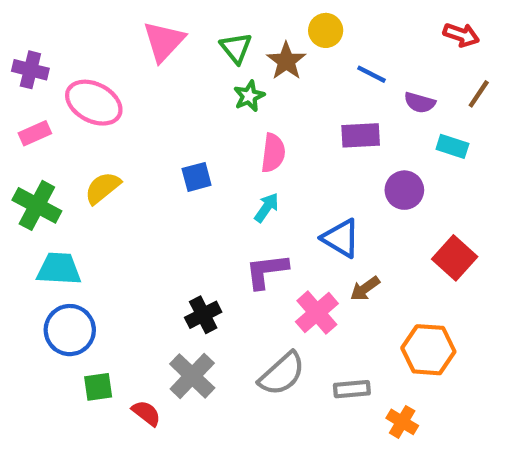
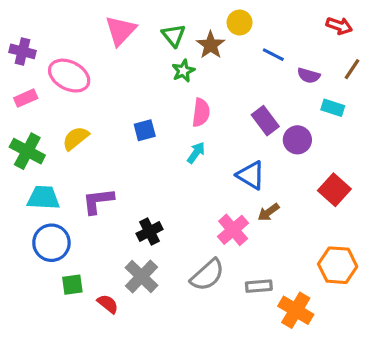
purple rectangle: (361, 135) -> (265, 121), moved, turned 56
purple L-shape: (267, 271) -> (98, 201), moved
orange hexagon: (428, 350) -> (338, 265), moved
orange cross: (402, 422) -> (296, 310), size x1.5

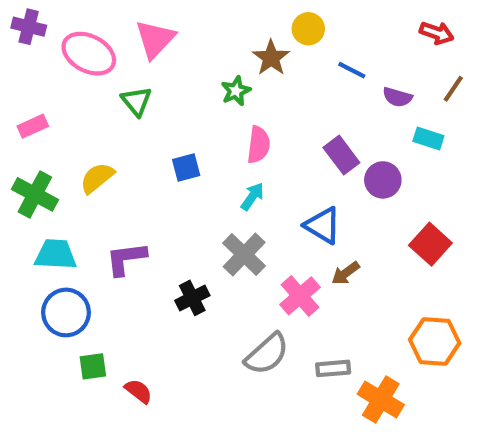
green triangle: (174, 35) -> (136, 101), moved
purple cross: (23, 51) -> (29, 27), moved
pink ellipse: (69, 76) -> (89, 54), moved
gray cross: (141, 276) -> (244, 254), moved

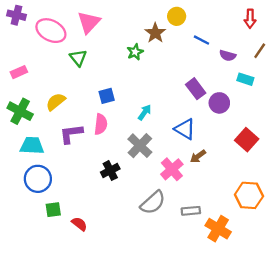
red arrow: (437, 33) -> (250, 19), turned 72
pink semicircle: (259, 145) -> (101, 124), moved
purple L-shape: (126, 259) -> (71, 134), moved

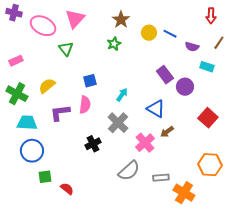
yellow circle: (177, 16) -> (149, 33), moved
brown star: (155, 33) -> (121, 20), moved

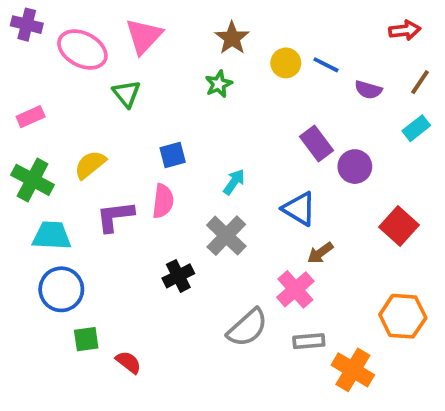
red arrow: (211, 16) -> (405, 30), turned -98
cyan rectangle: (207, 67) -> (416, 128), moved, turned -56
pink cross: (145, 143) -> (295, 289), moved

